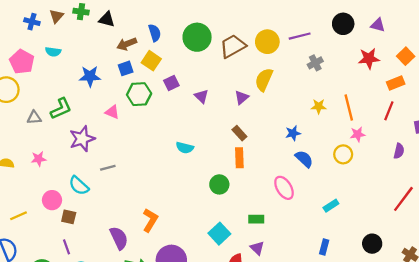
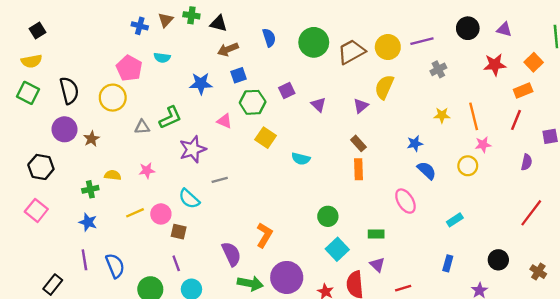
brown arrow: (127, 44) -> (228, 49), moved
yellow square: (151, 61) -> (266, 138), moved
green circle: (219, 184) -> (328, 216), moved
yellow line: (19, 216) -> (135, 213), moved

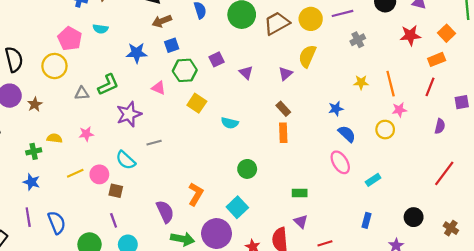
pink ellipse: (405, 201) -> (340, 162), moved
green circle: (328, 216) -> (247, 169), moved
cyan square: (337, 249) -> (237, 207), moved

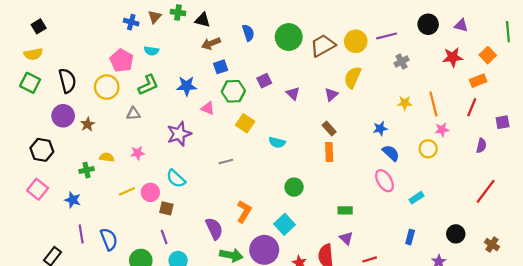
blue star: (137, 53) -> (187, 86), moved
green L-shape: (108, 85) -> (148, 85), moved
gray line: (154, 143) -> (226, 162), moved
blue star: (31, 182) -> (73, 200), moved

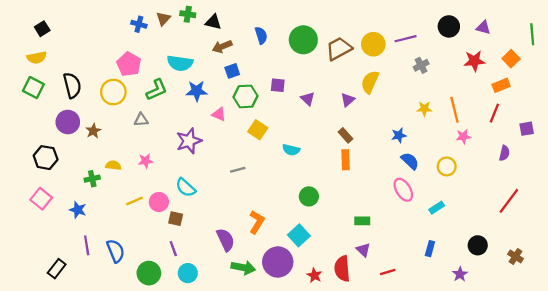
cyan semicircle: (151, 51) -> (180, 63), moved, size x1.6
purple square: (264, 81) -> (278, 85), turned 32
yellow circle: (428, 149) -> (447, 166), moved

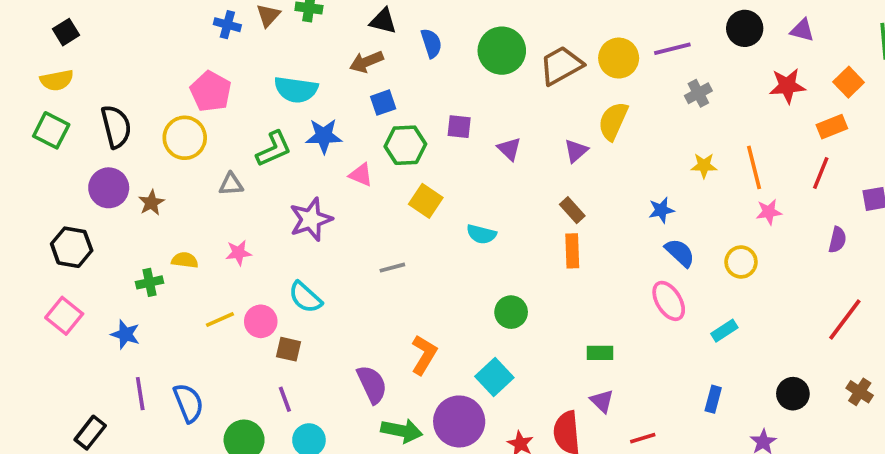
black triangle: (213, 22) -> (383, 21), moved
green L-shape: (157, 90) -> (274, 149), moved
brown cross: (516, 256) -> (860, 392), moved

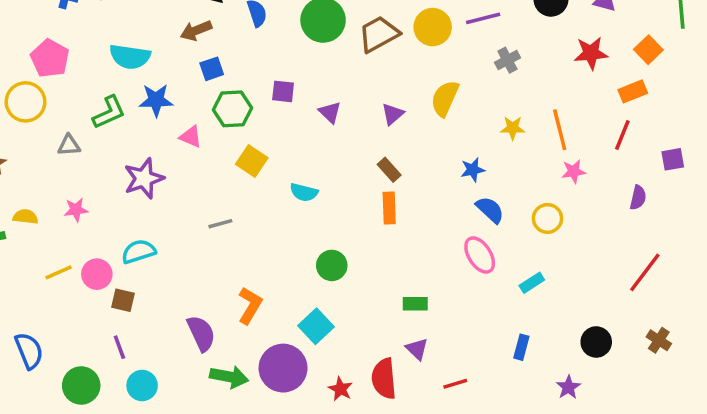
yellow semicircle: (613, 121) -> (445, 98), moved
cyan semicircle: (305, 297) -> (139, 252), turned 120

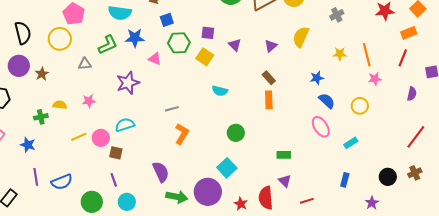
yellow square: (252, 161) -> (205, 57), moved
orange L-shape: (250, 305) -> (182, 134), moved
brown cross: (659, 340) -> (415, 173), moved, turned 32
blue semicircle: (29, 351) -> (62, 182), turned 90

